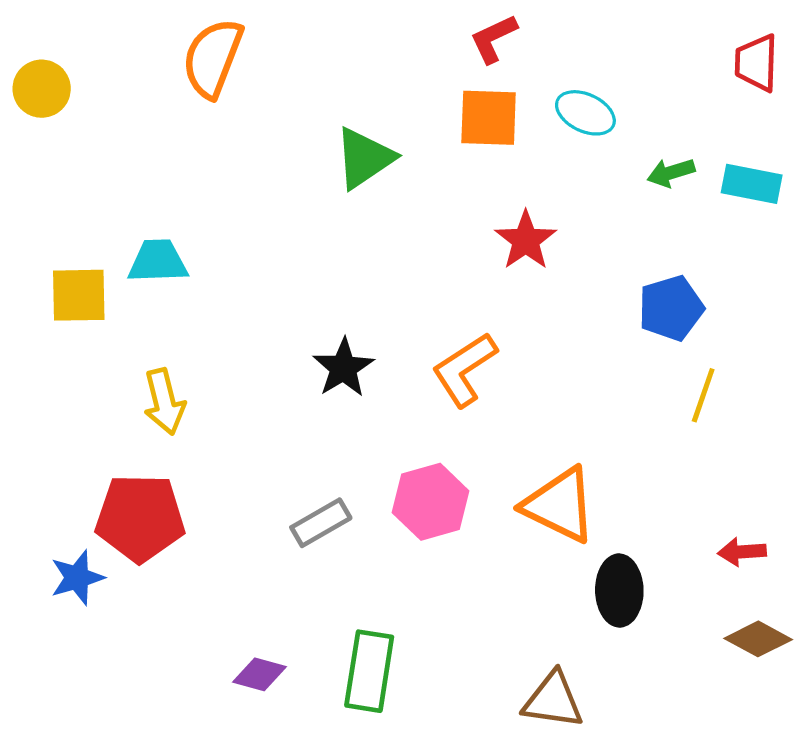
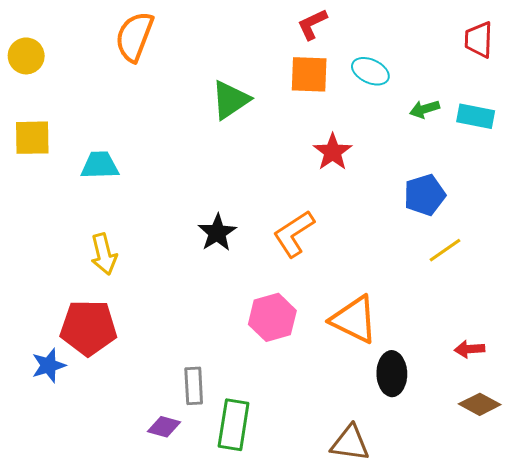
yellow square: (79, 295) -> (32, 138), moved
yellow line: (703, 395) -> (445, 250), turned 36
gray rectangle: (321, 523) -> (194, 386), moved, turned -63

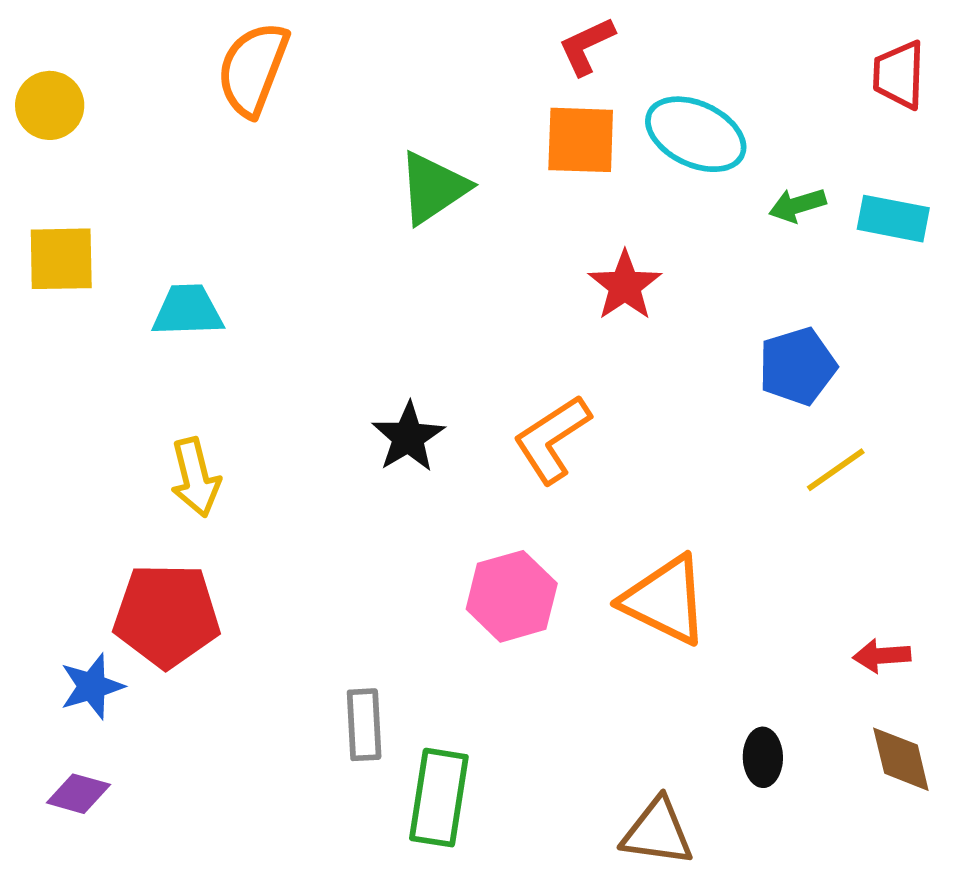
cyan ellipse: (370, 71) -> (696, 134), size x1.4
black ellipse: (392, 374) -> (763, 757), moved, size x0.7
brown diamond: (480, 404) -> (901, 759), turned 48
purple diamond: (164, 427) -> (78, 794), moved

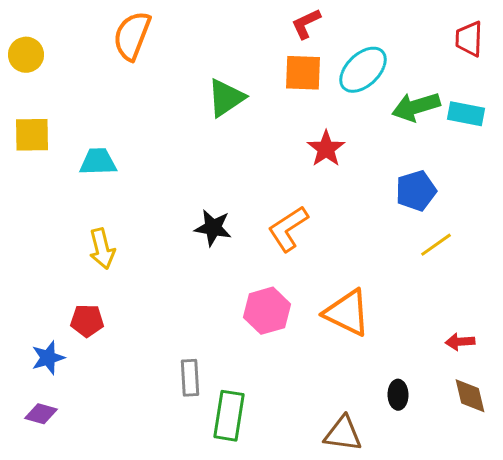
cyan ellipse: (696, 134) -> (363, 70), turned -69
green arrow: (797, 205) -> (416, 107), size x1.6
black star: (408, 437) -> (213, 228), turned -30
red pentagon: (167, 615) -> (87, 321), size x0.6

